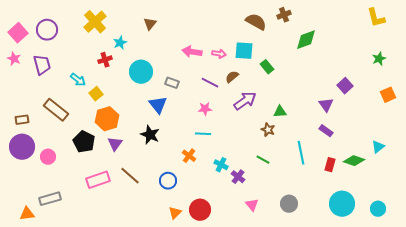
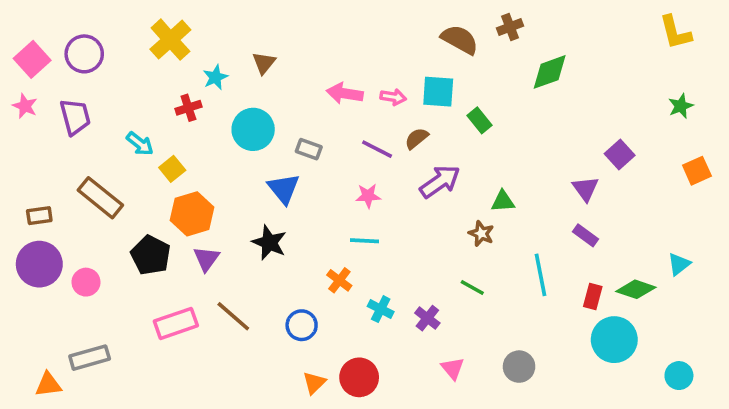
brown triangle: (150, 24) -> (264, 63), moved
cyan cross: (221, 165) -> (381, 309), moved
cyan circle: (342, 204) -> (614, 340), moved

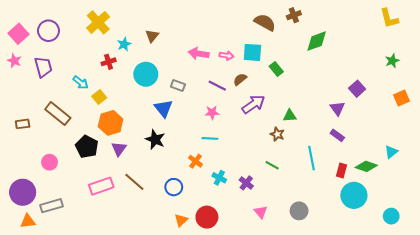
purple circle: (39, 264) -> (23, 192), moved

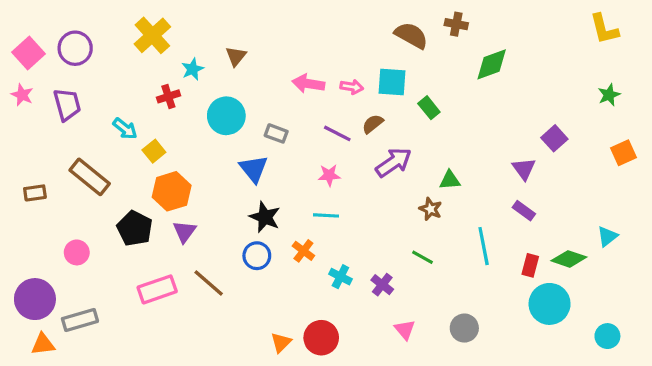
brown cross: (294, 15) -> (456, 24), turned 32
black star: (155, 139) -> (265, 217), moved
blue circle: (174, 187) -> (257, 256), moved

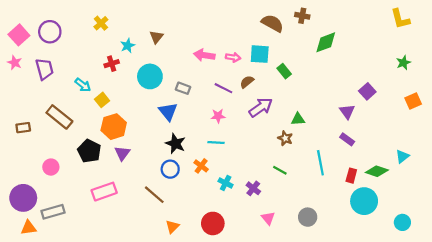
yellow cross: (152, 35) -> (101, 23), size x0.6
brown line: (209, 283) -> (154, 195), moved
orange triangle: (281, 343) -> (172, 227), moved

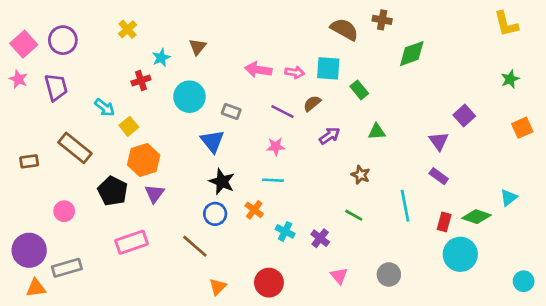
purple arrow: (261, 107) -> (330, 136), size x0.7
green triangle: (298, 119) -> (377, 132), moved
cyan circle: (402, 222) -> (524, 281), moved

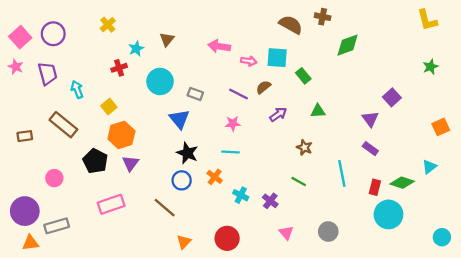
pink arrow: (258, 70) -> (219, 46), moved
cyan arrow: (105, 107) -> (77, 89), moved, turned -150
orange square: (522, 128) -> (441, 127), moved

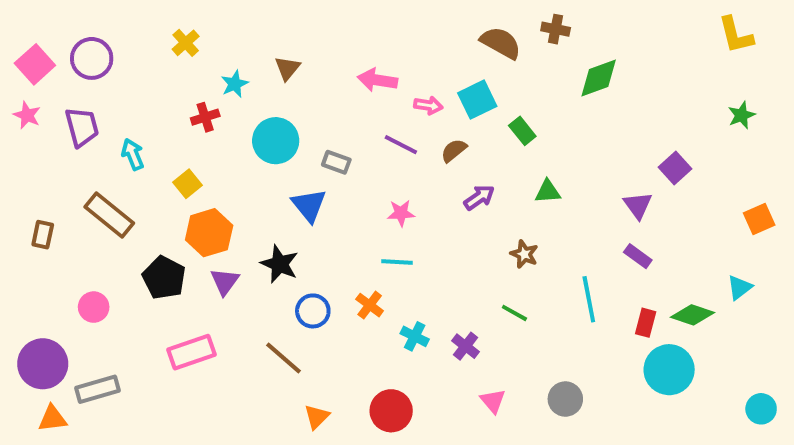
cyan square: (277, 58) -> (477, 100), turned -30
purple line: (238, 94) -> (401, 145), moved
brown rectangle: (25, 136) -> (43, 235), turned -70
black star: (187, 153) -> (280, 264), moved

